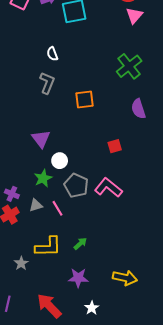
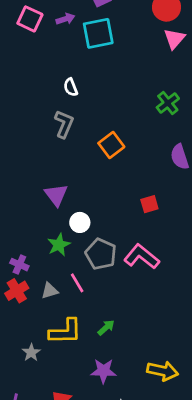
green cross: (129, 66) -> (168, 103), size x0.7
orange square: (84, 99) -> (111, 145), turned -30
gray triangle: (36, 205) -> (50, 291), moved

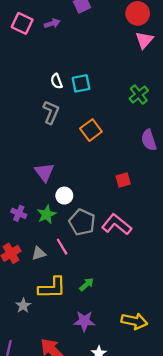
cyan square: (98, 33) -> (81, 83), moved, size x0.7
purple cross: (19, 265) -> (19, 213), moved

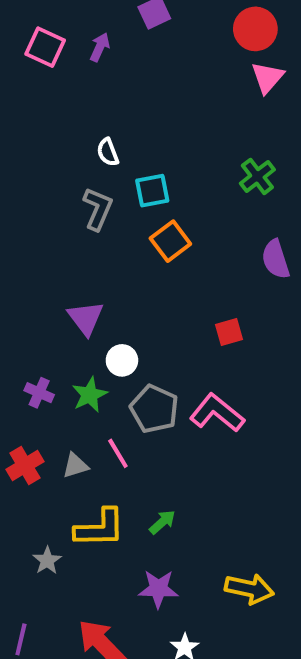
purple arrow: (52, 23) -> (100, 47), turned -48
cyan square: (81, 83) -> (152, 191), moved

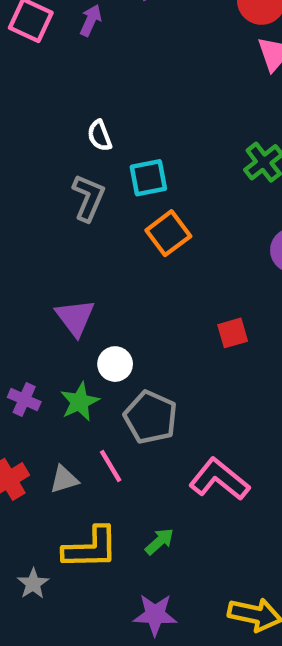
pink L-shape: (217, 413) -> (219, 479), moved

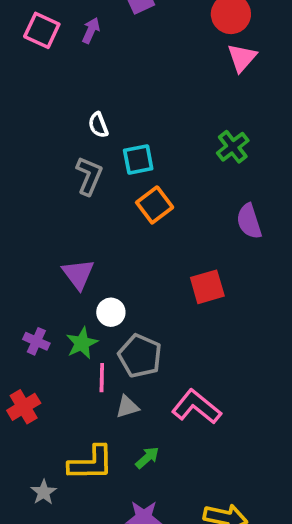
red square: (233, 333) -> (207, 287), size x1.4
pink line: (111, 466) -> (102, 378), moved, turned 32
gray triangle: (64, 479) -> (127, 407), moved

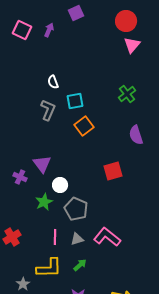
purple cross: (36, 341) -> (20, 177), moved
pink line: (102, 378) -> (55, 237), moved
gray triangle: (127, 407) -> (77, 239), moved

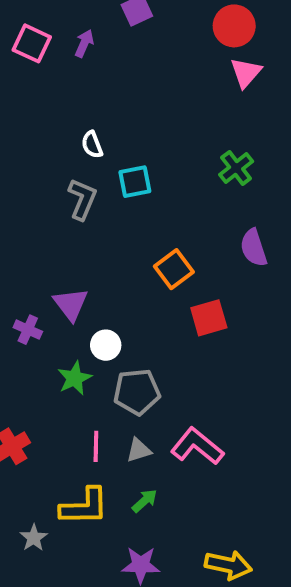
orange square: (84, 126) -> (174, 269), moved
gray pentagon: (76, 209) -> (137, 392), turned -30

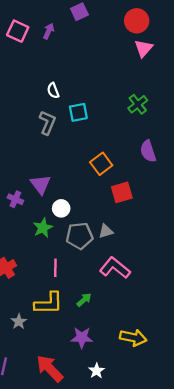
gray triangle: (139, 450) -> (106, 231), moved

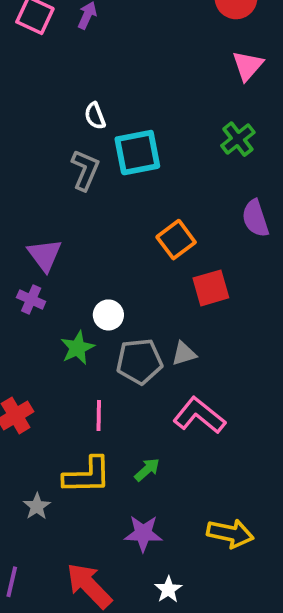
pink triangle: (143, 48) -> (248, 66), moved
cyan square: (78, 112) -> (137, 153), size x1.4
purple triangle: (41, 184) -> (45, 255), moved

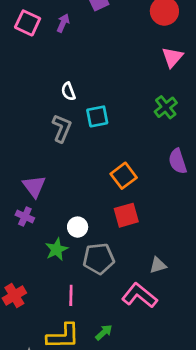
cyan square: (137, 153) -> (97, 116), size x0.7
red square: (211, 288) -> (126, 215), moved
gray triangle: (184, 354) -> (158, 265), moved

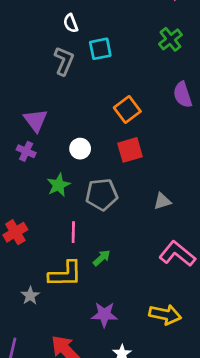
white circle: (78, 227) -> (80, 149), moved
pink L-shape: (139, 295) -> (177, 254), moved
green arrow: (104, 332) -> (102, 258), moved

